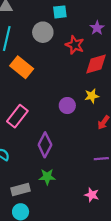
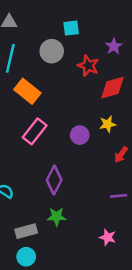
pink rectangle: (17, 116) -> (35, 131), moved

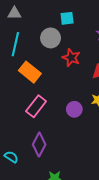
red star: (88, 66) -> (71, 58), moved
purple diamond: (54, 180) -> (39, 144), moved

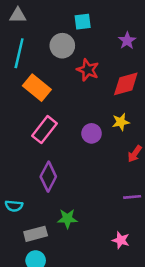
cyan semicircle: (11, 157) -> (14, 206), moved, turned 152

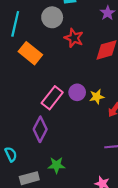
yellow star: (121, 122) -> (97, 97), moved
pink rectangle: (44, 130) -> (52, 98), moved
cyan semicircle: (14, 206) -> (11, 154), turned -120

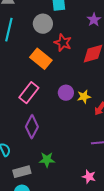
orange rectangle: (30, 53) -> (41, 59), moved
pink rectangle: (52, 98) -> (29, 93), moved

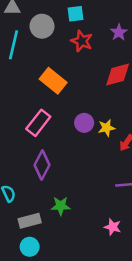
gray circle: (43, 24) -> (42, 26), moved
red star: (63, 43) -> (82, 41), moved

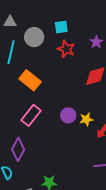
orange rectangle: (53, 81) -> (30, 80), moved
purple diamond: (42, 165) -> (18, 149), moved

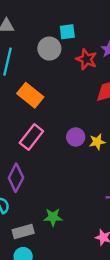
gray circle: (34, 37) -> (49, 49), moved
red star: (66, 49) -> (86, 59), moved

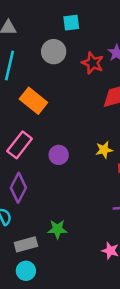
cyan square: (67, 32) -> (71, 23), moved
pink rectangle: (31, 137) -> (20, 145), moved
purple circle: (76, 137) -> (59, 155), moved

